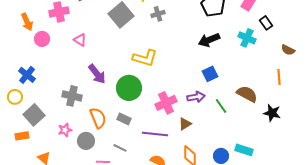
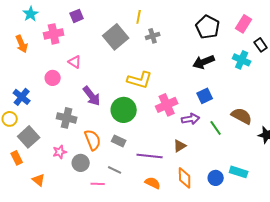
pink circle: (42, 39) -> (53, 78), moved
pink cross: (166, 103) -> (167, 105), moved
orange rectangle: (22, 136) -> (17, 158), turned 72

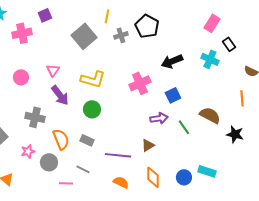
black pentagon: (208, 27) -> (147, 26), moved
pink triangle: (75, 62) -> (53, 70), moved, turned 32
yellow L-shape: (140, 80) -> (93, 79), moved
pink cross: (167, 105) -> (140, 83), moved
green circle: (124, 110) -> (92, 109), size x0.7

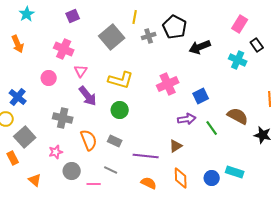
pink cross: (22, 33) -> (64, 49), moved, turned 36
black arrow: (172, 61) -> (200, 47), moved
gray circle: (49, 162) -> (72, 171), moved

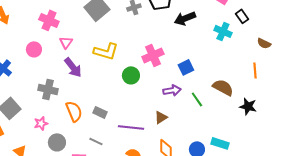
green circle: (120, 110) -> (131, 75), moved

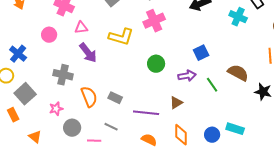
pink triangle: (66, 42) -> (81, 28), turned 48
pink cross: (153, 55) -> (154, 21), moved
green circle: (131, 75) -> (156, 64), moved

